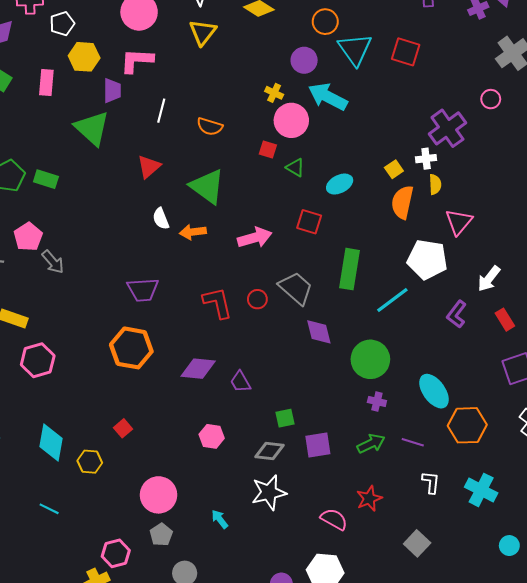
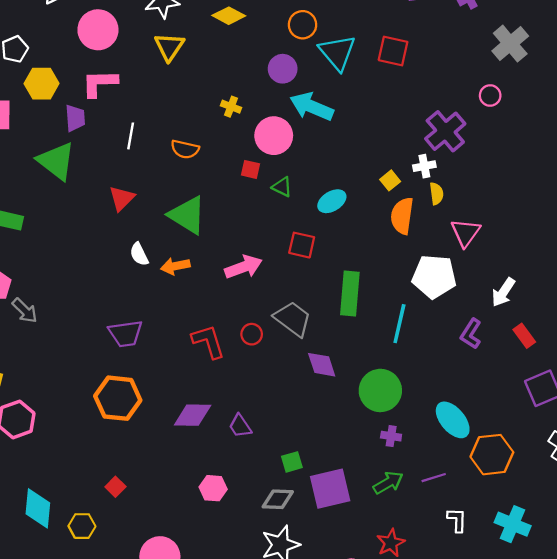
yellow cross: (274, 93) -> (231, 107), moved
cyan line: (392, 300) -> (399, 324), turned -36
purple line: (413, 442) -> (434, 478), turned -30
purple square: (318, 445) -> (330, 489), size x1.4

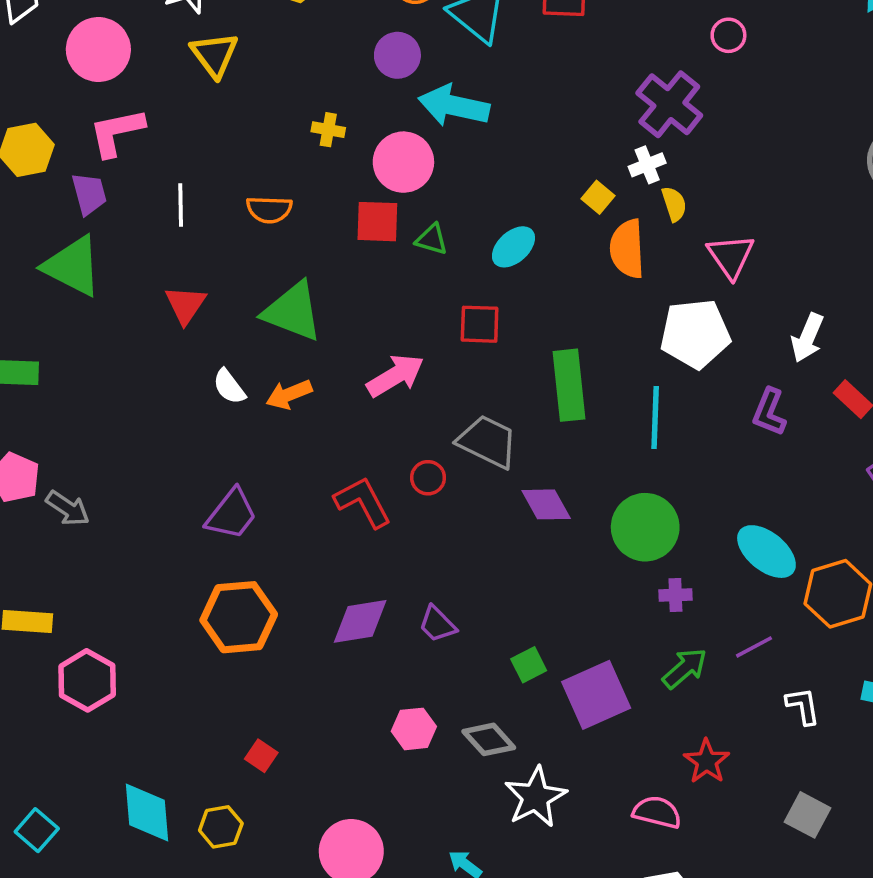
red square: (251, 169) -> (377, 222), size x1.5
purple trapezoid: (126, 334) -> (232, 514), turned -33
gray diamond: (278, 499) -> (489, 739), moved, turned 56

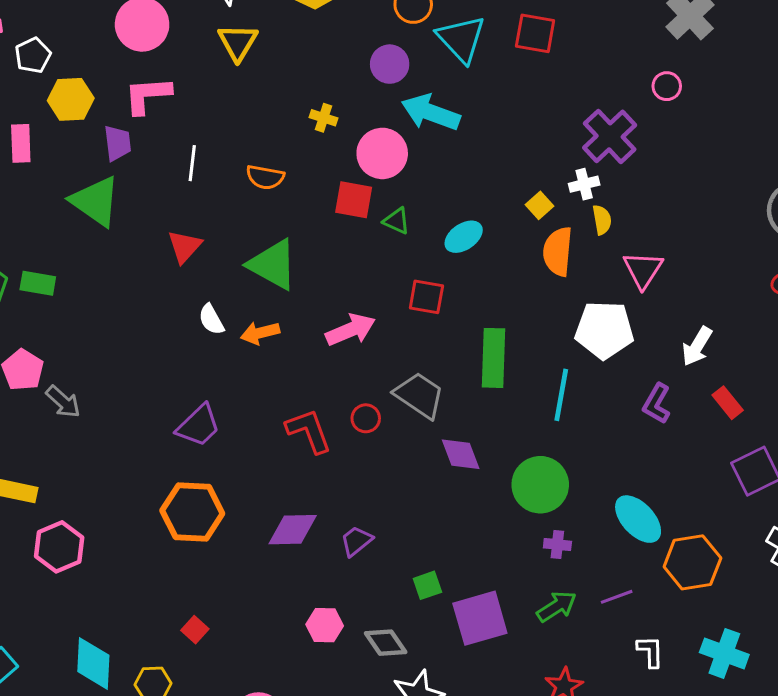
purple trapezoid: (437, 624) -> (356, 541), turned 88

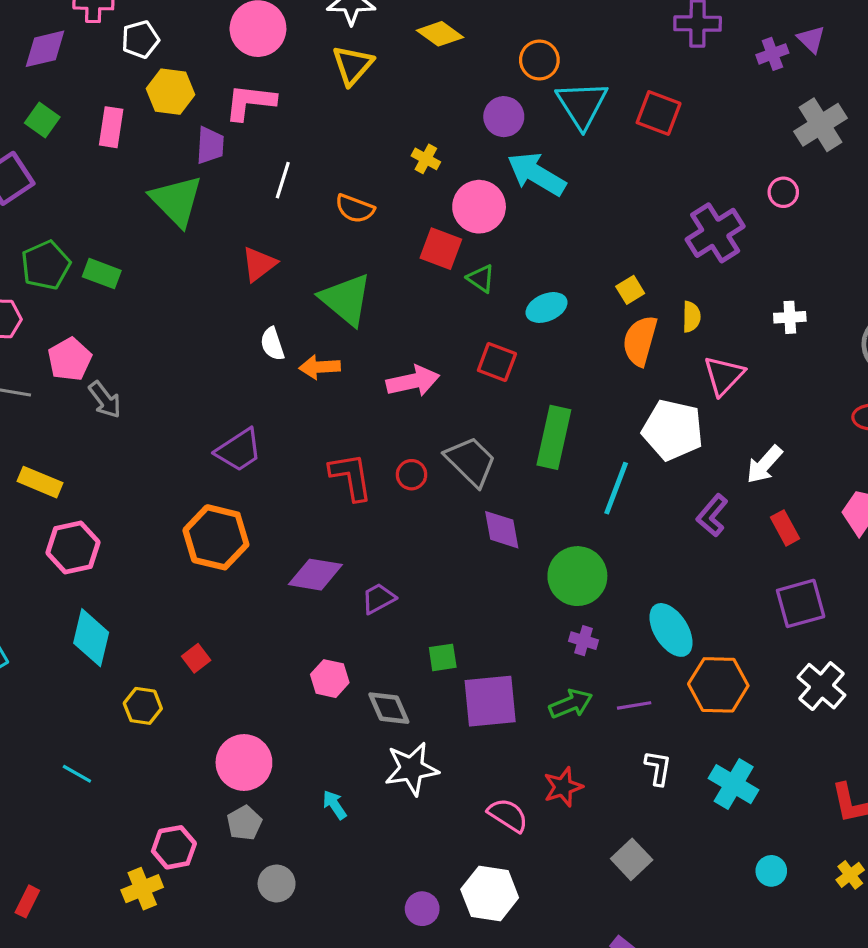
white cross: (584, 184) -> (790, 317), moved
cyan diamond: (93, 663) -> (91, 638), moved

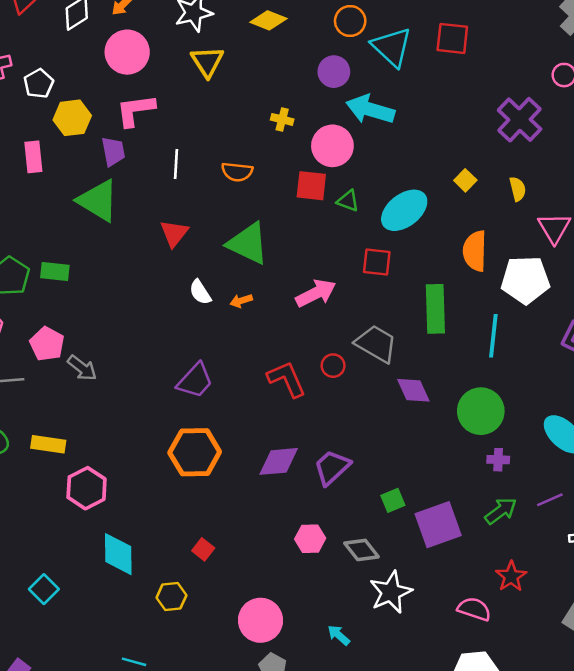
cyan ellipse: (546, 307) -> (404, 210), size x1.5
orange semicircle: (640, 341) -> (475, 251), moved
orange arrow: (320, 367) -> (241, 301), size x0.7
purple trapezoid: (378, 598) -> (332, 467), size x1.4

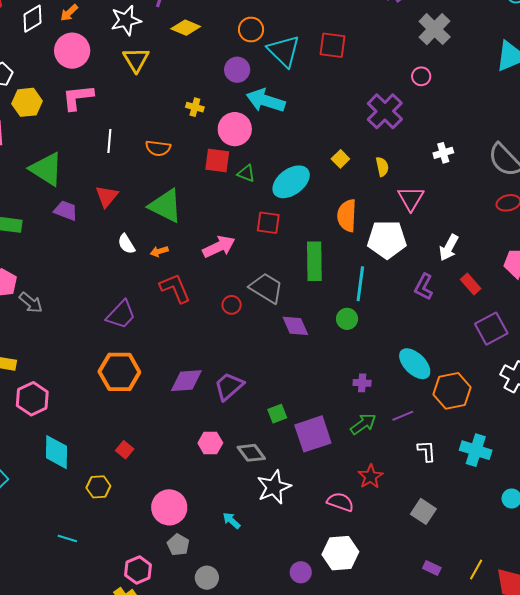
purple trapezoid: (113, 151) -> (66, 211), moved, turned -60
red L-shape: (287, 379) -> (175, 288), moved
green circle: (481, 411) -> (347, 319), moved, size x0.6

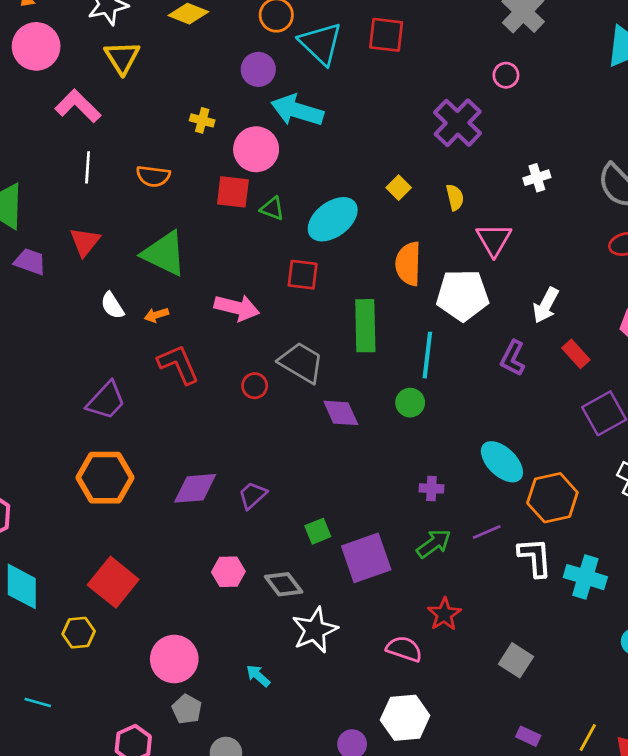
pink L-shape: (78, 97) -> (78, 106), moved, turned 52
pink arrow: (219, 247) -> (237, 308), turned 40
purple trapezoid: (229, 386) -> (252, 495), size x0.7
red square: (125, 450) -> (113, 582), size x2.0
white L-shape: (427, 451) -> (535, 557), moved, size x1.4

